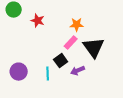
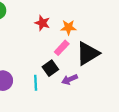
red star: (38, 21) -> (42, 23), moved
black triangle: (94, 48) -> (88, 53), turned 35

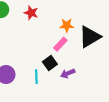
red star: (42, 23) -> (31, 13), moved
black triangle: (88, 53) -> (90, 37), moved

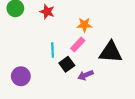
black triangle: (90, 37) -> (111, 52), moved, turned 35
cyan line: (36, 77) -> (53, 50), moved

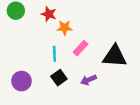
orange star: (84, 25) -> (65, 28), moved
black square: (67, 64) -> (59, 78), moved

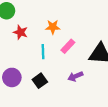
red star: (49, 14) -> (20, 32), moved
black square: (59, 78) -> (40, 81), moved

